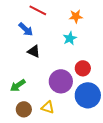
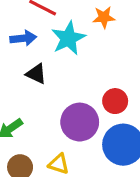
blue arrow: (26, 29) -> (23, 38), turned -49
cyan star: (70, 38) -> (68, 38), moved, size x1.5

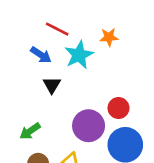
blue arrow: (23, 38) -> (41, 55), turned 40
black triangle: (36, 74) -> (52, 85), turned 36

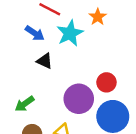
orange star: (109, 37) -> (98, 17), turned -30
black triangle: (52, 85) -> (45, 61), turned -36

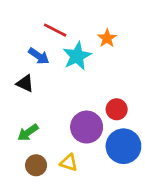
black triangle: (45, 61) -> (25, 83), moved

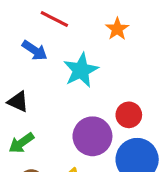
cyan star: (77, 56) -> (81, 70), moved
black triangle: (25, 83) -> (18, 102), moved

